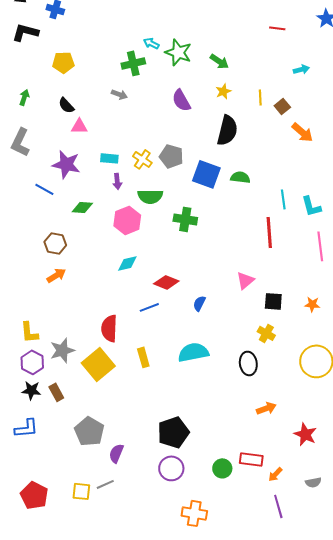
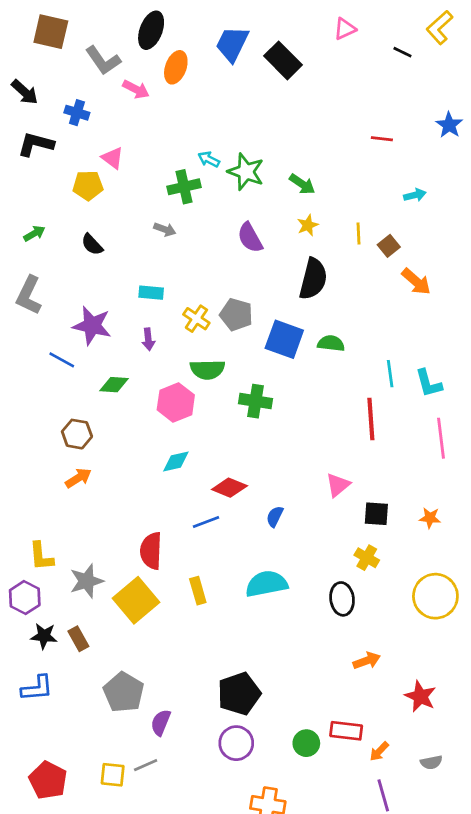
green arrow: (24, 97) -> (34, 234), turned 42
pink triangle: (79, 126) -> (113, 158), moved, turned 36
cyan rectangle: (109, 158) -> (151, 293), moved
purple arrow: (117, 181) -> (148, 339), moved
purple hexagon: (32, 362) -> (25, 598), moved

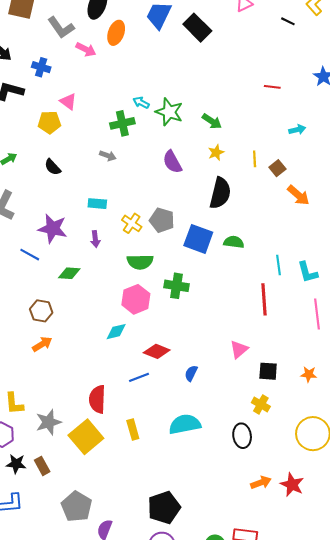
pink hexagon: (176, 402) -> (136, 299), moved
red star: (420, 696) -> (292, 485), moved

